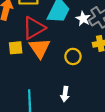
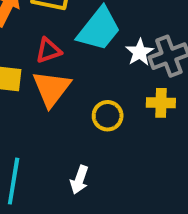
red triangle: (34, 28) -> (48, 50), size x0.6

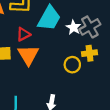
yellow circle: (108, 116) -> (72, 65), moved

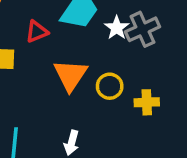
yellow cross: (90, 53) -> (147, 102), moved
orange triangle: (28, 55) -> (70, 75), moved

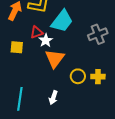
white star: (117, 28) -> (46, 40), moved
yellow circle: (110, 86) -> (78, 76), moved

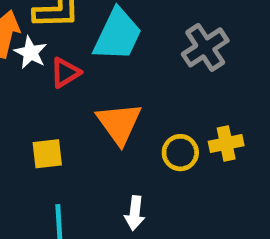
white star: (46, 40) -> (31, 53), moved
yellow square: (17, 47) -> (47, 154), moved

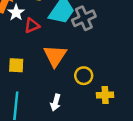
gray cross: (205, 47) -> (84, 18), moved
yellow cross: (226, 143) -> (105, 95), moved

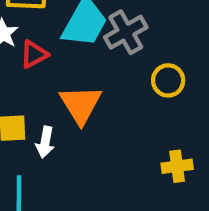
yellow circle: (84, 76) -> (168, 80), moved
white arrow: (56, 102) -> (45, 142), moved

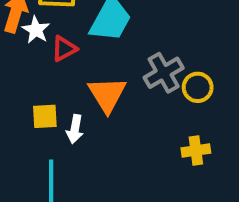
gray cross: (126, 32) -> (164, 73), moved
yellow circle: (168, 80) -> (198, 87), moved

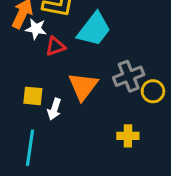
white star: (36, 30) -> (36, 29), turned -30
yellow cross: (196, 150) -> (128, 136), moved

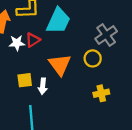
white star: (36, 29) -> (17, 43), moved
gray cross: (129, 76) -> (106, 35), moved
yellow circle: (153, 91) -> (93, 58), moved

